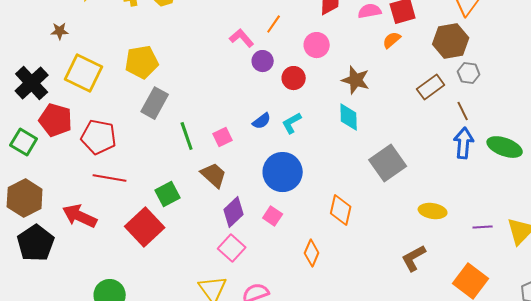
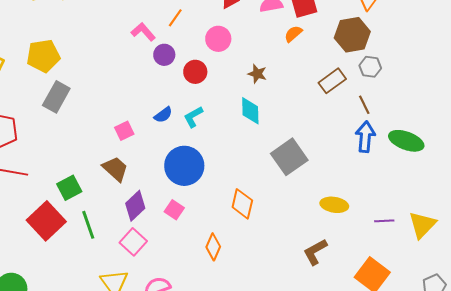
brown star: (356, 80) -> (257, 74), size x0.7
green line: (187, 136) -> (88, 225), moved

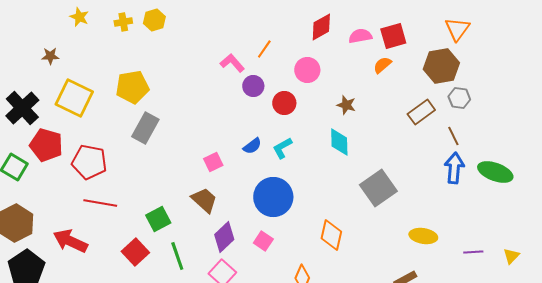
red square: (46, 221) -> (135, 252), size x0.7
yellow triangle: (422, 225) -> (511, 256), size x0.6

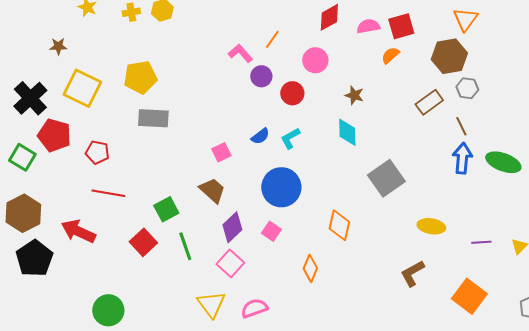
gray rectangle: (145, 128) -> (153, 118), turned 64
red pentagon: (89, 162) -> (97, 152), size x0.7

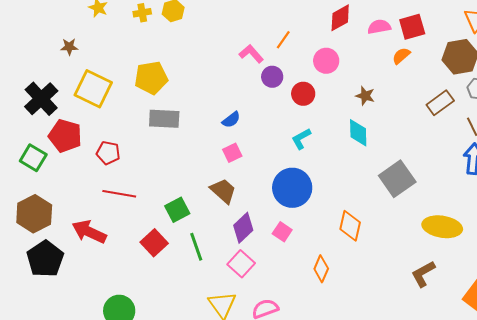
blue semicircle: (260, 136) -> (231, 120), moved
yellow ellipse: (431, 226) -> (442, 227), size x1.4

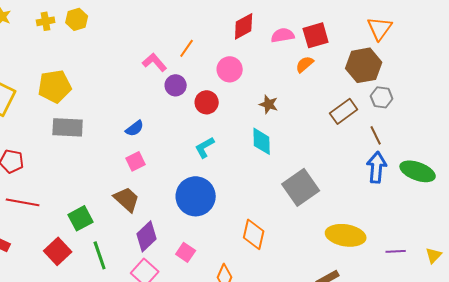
pink square: (282, 232) -> (186, 252), moved

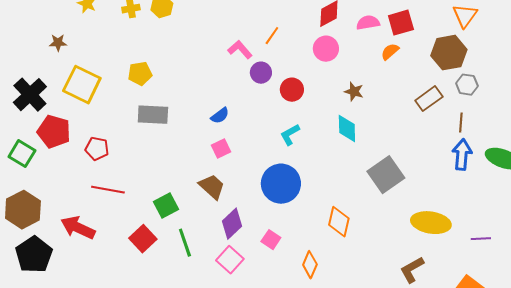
pink circle: (230, 69) -> (326, 49), moved
yellow pentagon: (55, 86) -> (140, 74), size x0.7
brown line: (376, 135) -> (461, 123), turned 30

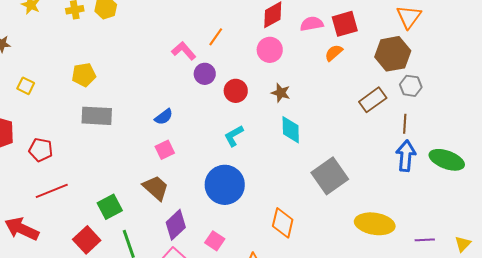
yellow square: (82, 85) -> (26, 86), size x0.5
brown star: (354, 92) -> (281, 93), moved
red line: (108, 190) -> (52, 191), turned -32

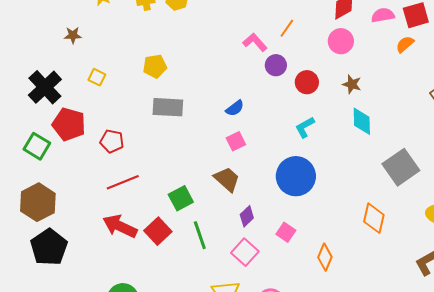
orange diamond: (283, 223) -> (374, 218), moved
purple diamond: (176, 225) -> (247, 216), size x0.7
red arrow: (22, 229) -> (120, 226), moved

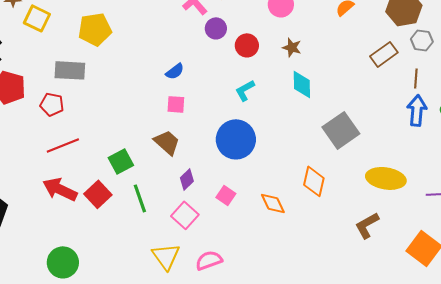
yellow pentagon: (155, 66) -> (95, 29), size x1.4
yellow square: (97, 77) -> (37, 18), moved, size x1.5
gray rectangle: (168, 107) -> (70, 70), moved
pink square: (236, 141) -> (176, 104), turned 30
orange diamond: (325, 257) -> (273, 203), moved, turned -48

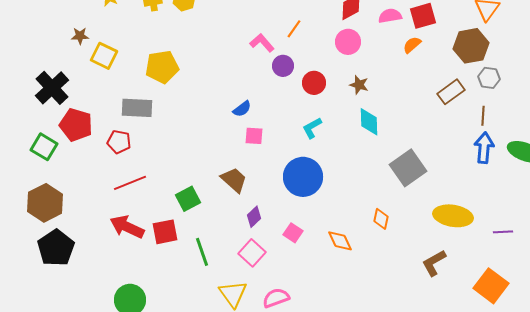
pink square: (176, 104) -> (254, 136), moved
orange diamond: (314, 181) -> (381, 219), size x0.7
red square: (98, 194) -> (165, 232), turned 32
green line: (140, 198) -> (202, 252), moved

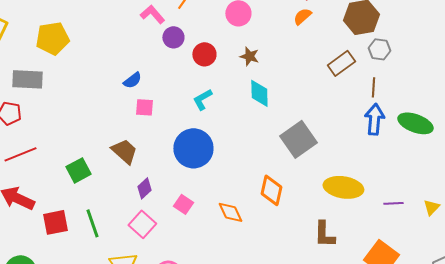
orange diamond: (381, 219) -> (271, 190), size x1.4
red square: (165, 232) -> (55, 222), moved
brown L-shape: (434, 263) -> (324, 234), turned -60

